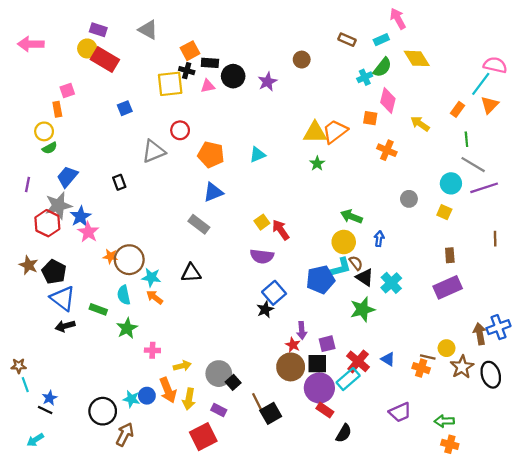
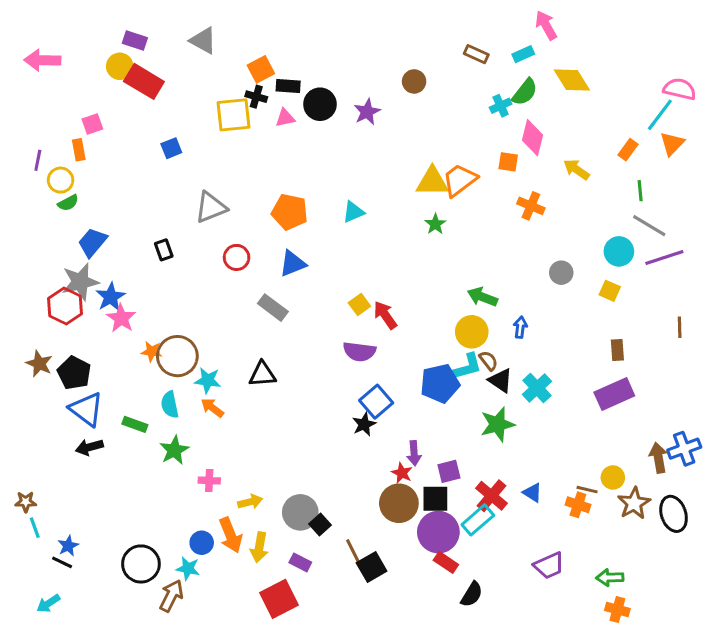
red circle: (180, 130) -> (237, 257), moved
purple line: (27, 184) -> (38, 160), moved
cyan star: (131, 399) -> (188, 569), moved

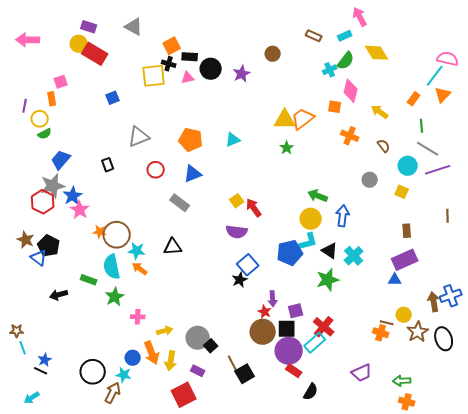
blue arrow: (520, 327) -> (343, 216), size x1.5
brown semicircle: (488, 361) -> (384, 146), moved
cyan semicircle: (170, 405) -> (112, 267), size x1.4
blue triangle: (86, 409) -> (39, 258), moved, size x0.7
blue triangle: (532, 493) -> (395, 280), moved, turned -32

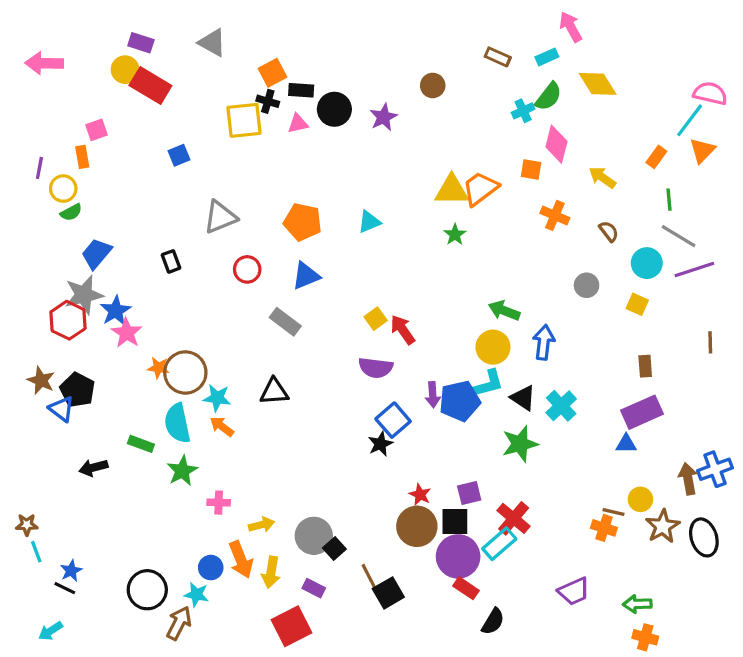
purple arrow: (273, 299) -> (433, 395), moved

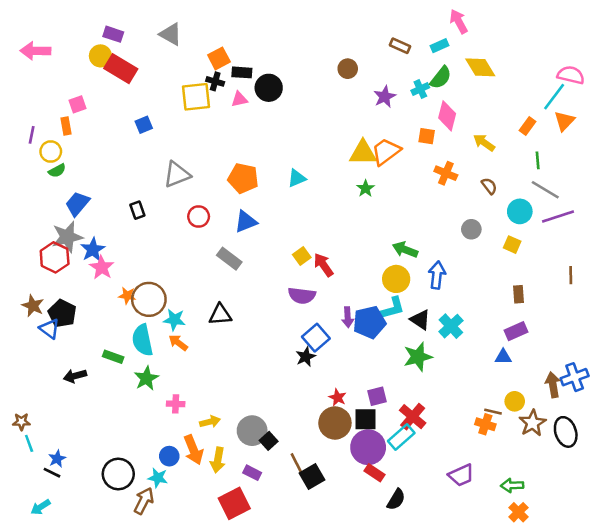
purple star: (384, 117) -> (385, 97), moved
purple rectangle: (642, 412) -> (516, 331), size x0.7
orange cross: (645, 637) -> (518, 512), turned 30

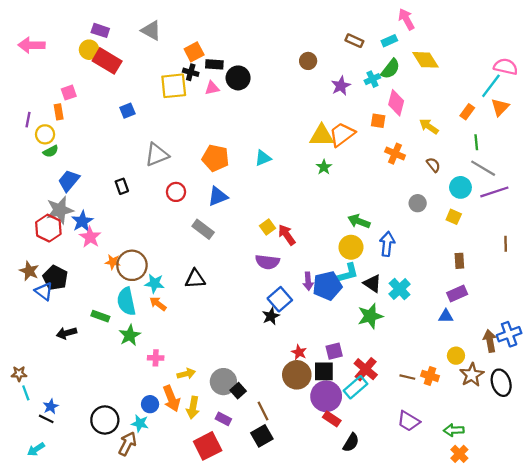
brown line: (493, 412) -> (407, 377), moved
purple trapezoid: (461, 475) -> (409, 421), turned 55
black square: (312, 477) -> (262, 436), moved

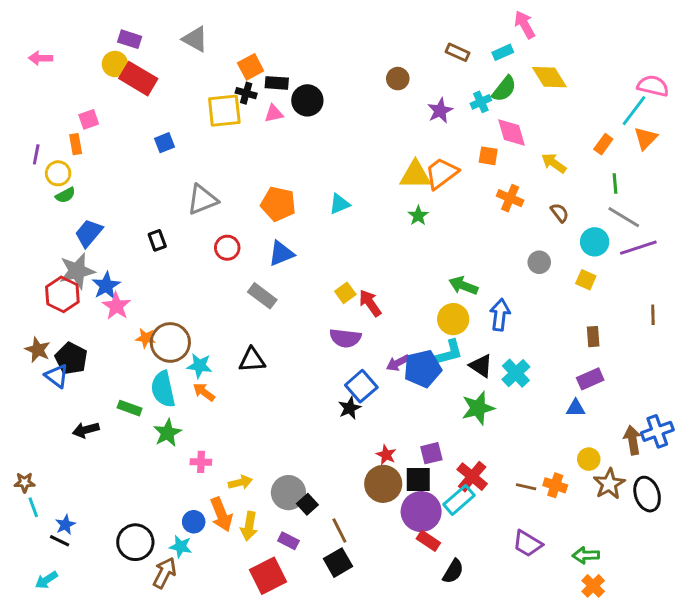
pink arrow: (31, 45) -> (41, 58), size x0.7
pink diamond: (396, 103) -> (511, 133), turned -30
purple arrow: (308, 281) -> (398, 363), turned 66

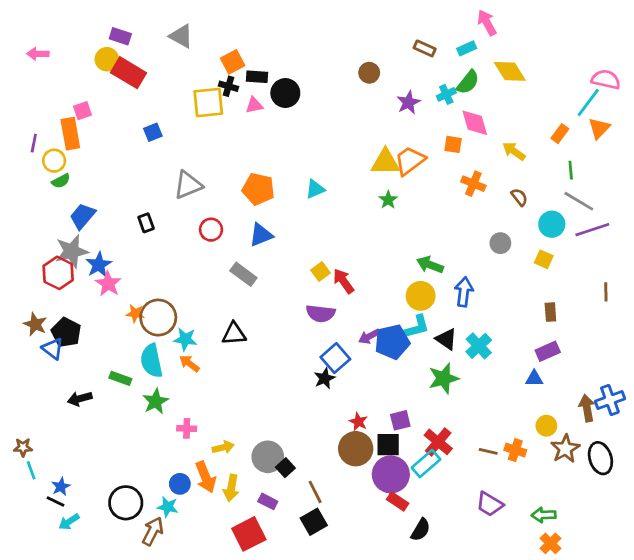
orange rectangle: (76, 144) -> (70, 134), size x1.6
cyan arrow: (46, 580) -> (69, 522), moved

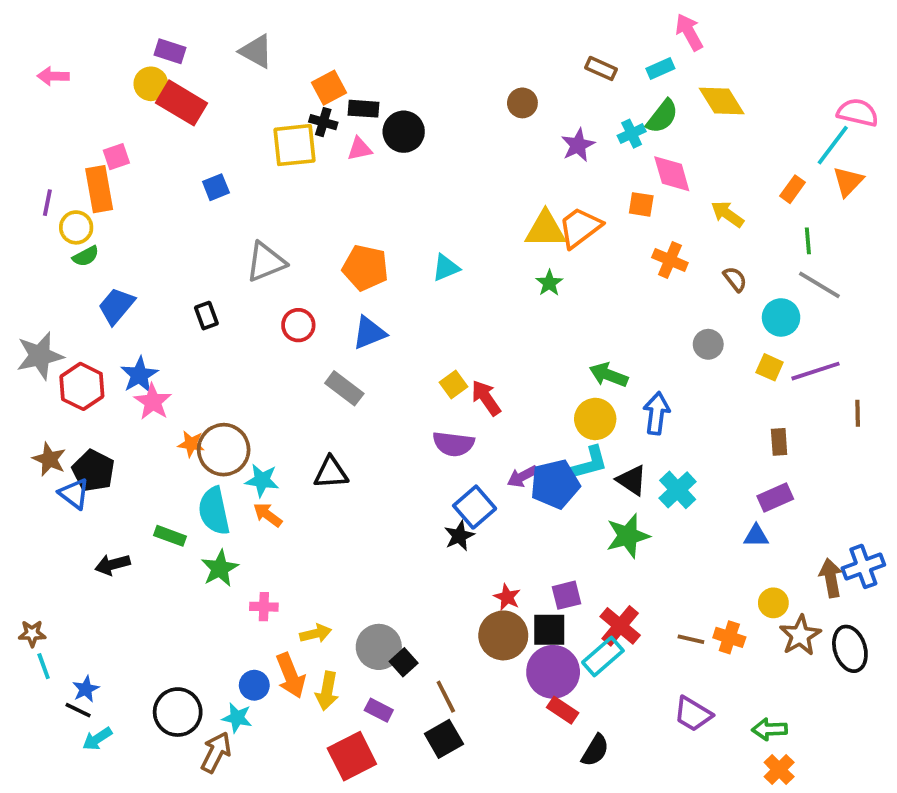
purple line: (592, 230) -> (815, 371), moved
gray star: (72, 251) -> (40, 356), moved

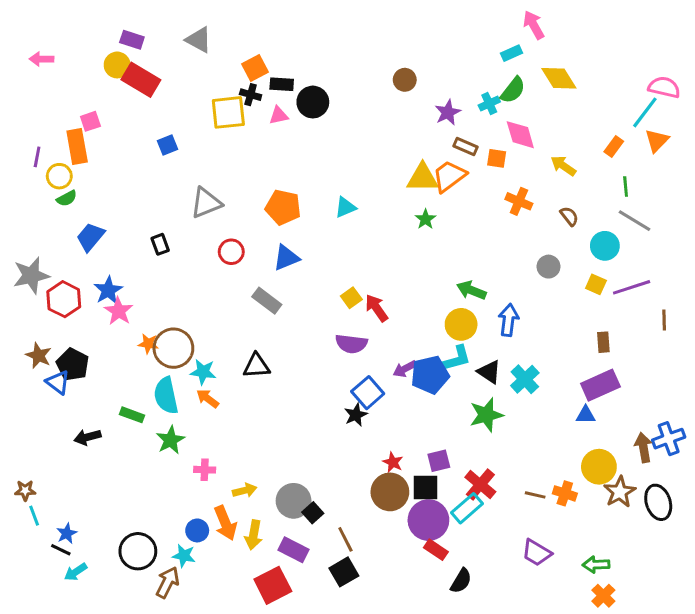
brown rectangle: (601, 68) -> (466, 147), moved
purple rectangle: (775, 498) -> (600, 385), size x1.4
yellow circle: (773, 603) -> (599, 467), size x1.5
purple rectangle: (379, 710) -> (294, 550), size x1.4

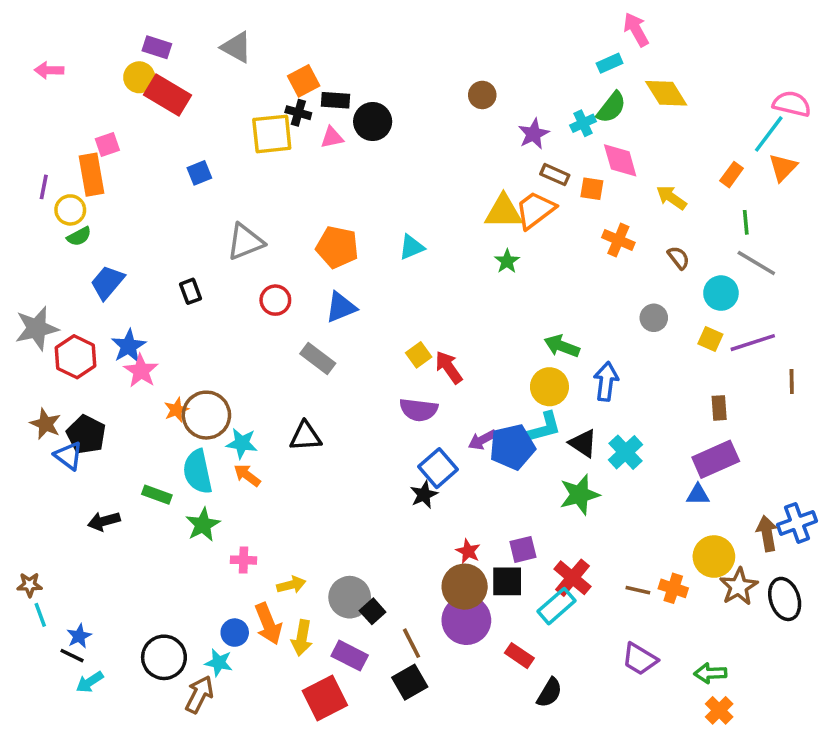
orange star: (148, 344) -> (176, 410), turned -30
purple circle: (428, 520) -> (466, 620), moved

